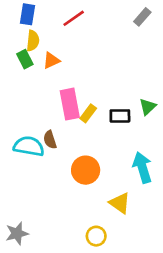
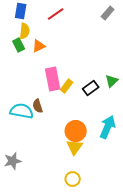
black rectangle: (120, 116) -> (91, 88), turned -35
cyan arrow: (142, 167) -> (108, 127), turned 40
orange circle: (86, 170) -> (76, 131), moved
yellow triangle: (120, 203) -> (75, 147), moved, turned 30
gray star: (17, 233) -> (13, 161), moved

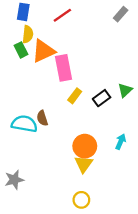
orange triangle: (39, 46) -> (43, 51), size x1.6
pink rectangle: (53, 79) -> (64, 68), moved
cyan arrow: (108, 127) -> (121, 142), size x0.6

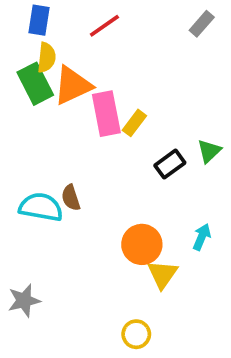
green rectangle: (21, 50) -> (35, 84), size x1.5
yellow rectangle: (75, 96) -> (134, 123), moved
yellow triangle: (84, 164) -> (162, 274), moved

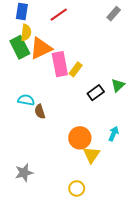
cyan semicircle: (41, 207) -> (26, 100), moved, size x0.7
gray star: (24, 301) -> (24, 173), moved

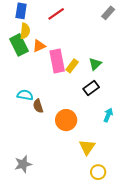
orange triangle: (41, 48) -> (39, 46), size x0.6
green triangle: (118, 85) -> (95, 64), moved
cyan arrow: (114, 134) -> (108, 115), moved
orange circle: (80, 138) -> (66, 120), moved
yellow circle: (77, 188) -> (98, 172), moved

